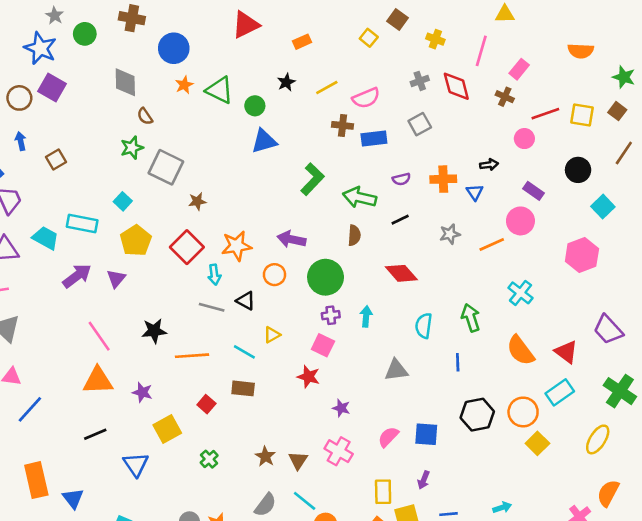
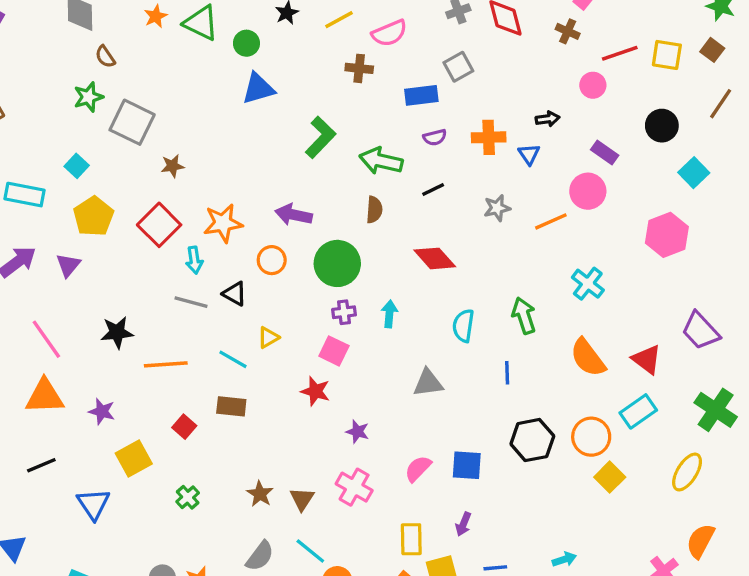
blue rectangle: (374, 139) -> (421, 95), moved

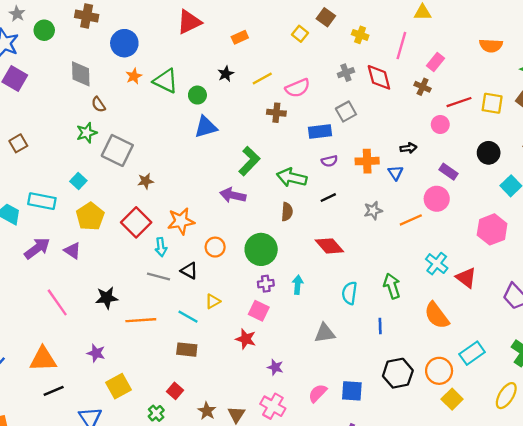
purple arrow: (294, 215) -> (233, 195), moved
purple triangle: (68, 265) -> (72, 251), turned -36
red triangle: (647, 359) -> (466, 278), moved
orange triangle: (45, 396) -> (43, 359), moved
red square: (184, 427) -> (175, 391), moved

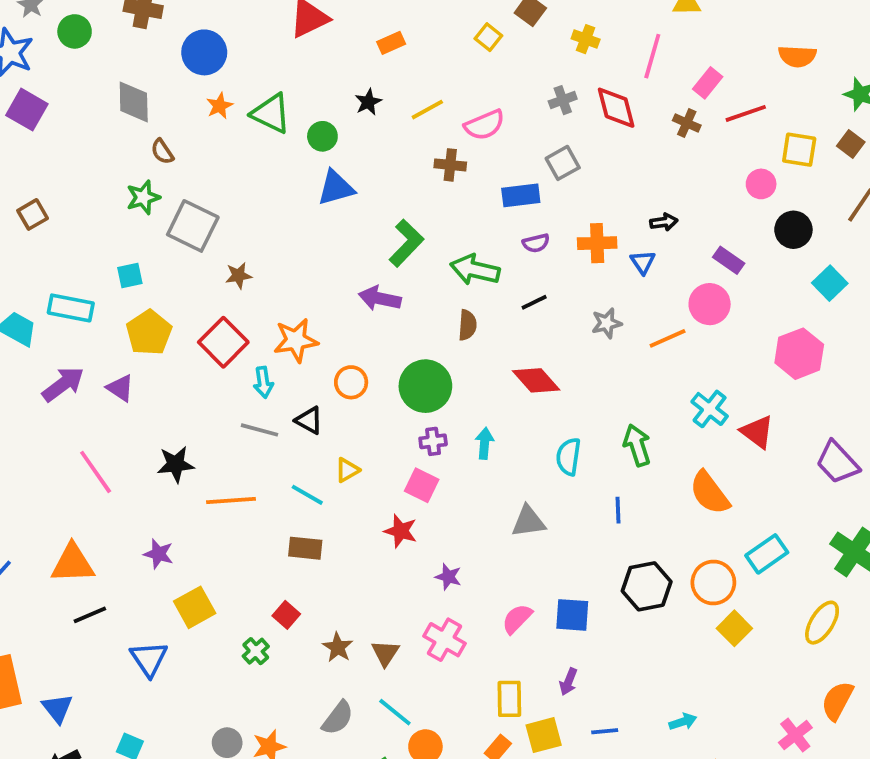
red line: (459, 102) -> (746, 113), moved
pink circle: (440, 124) -> (761, 184), moved
cyan square: (78, 181) -> (130, 275), turned 35

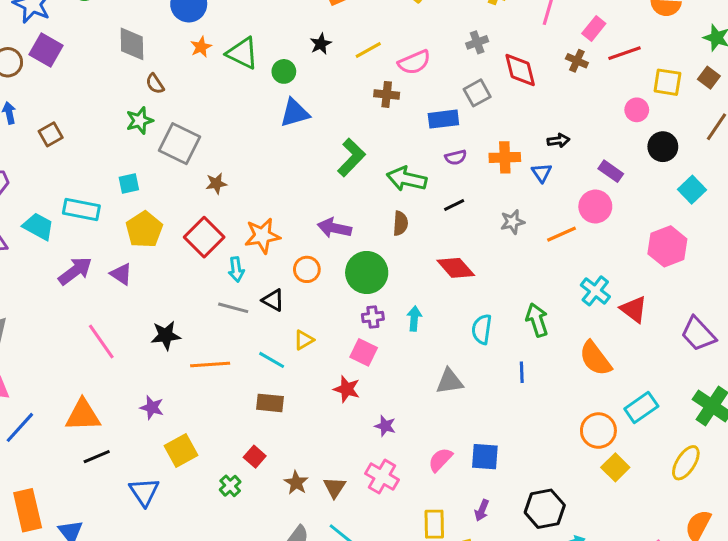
red diamond: (616, 108) -> (520, 70), moved
purple arrow: (380, 298) -> (334, 228), moved
black hexagon: (647, 586) -> (545, 509), moved

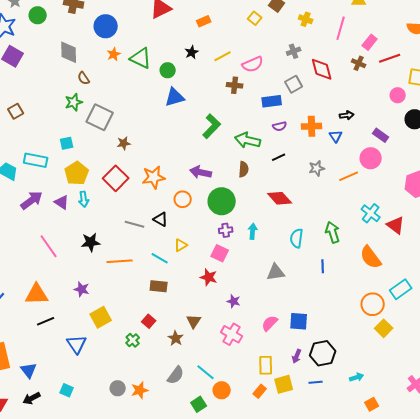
cyan arrow: (236, 269) -> (84, 199), moved
brown triangle: (334, 487) -> (194, 321), moved
black hexagon: (545, 509) -> (323, 353), moved

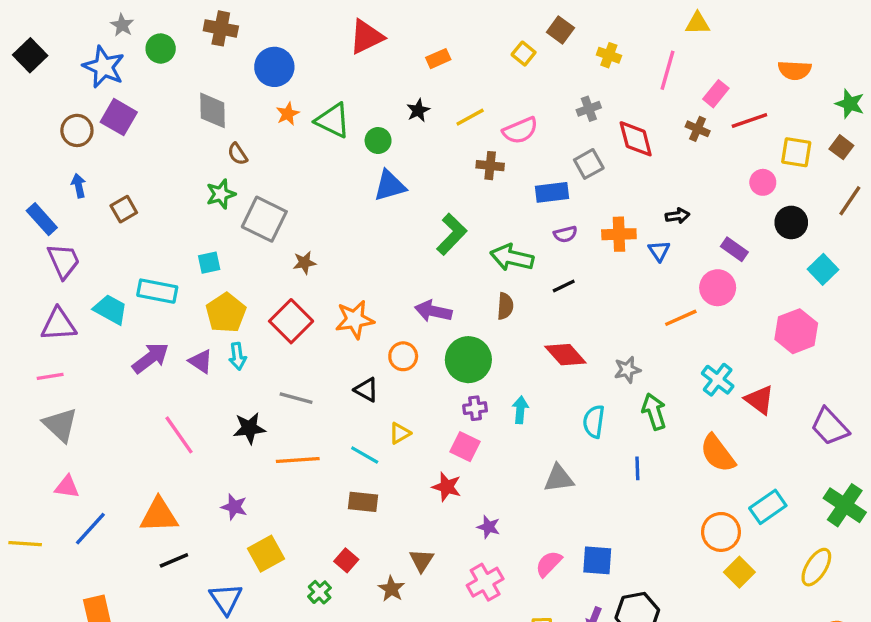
gray star: (317, 168) -> (627, 370), moved
gray line: (135, 224) -> (296, 398), moved
pink cross: (232, 334) -> (485, 582), turned 30

